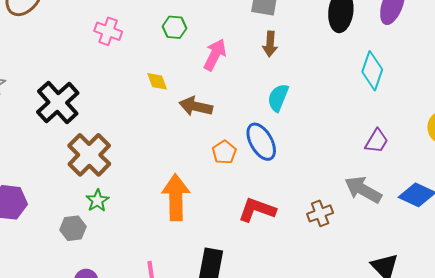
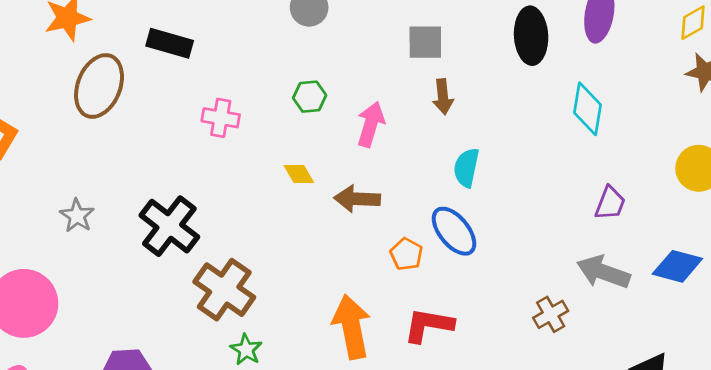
red L-shape: (257, 210) -> (428, 325), moved

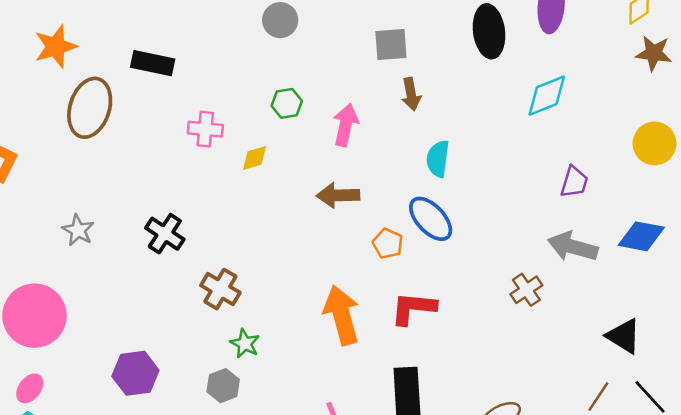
cyan diamond: (588, 109) -> (547, 96), turned 63
yellow diamond: (299, 174) -> (254, 158), moved, turned -72
black cross: (169, 226) -> (165, 234), size x0.7
brown cross: (224, 290) -> (220, 289), size x0.7

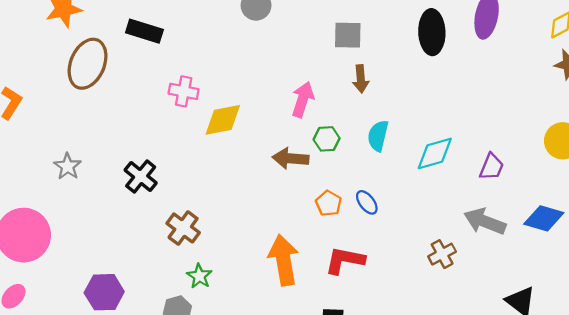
cyan diamond: (547, 96) -> (435, 153), moved
green hexagon: (287, 103) -> (327, 139), moved
yellow diamond: (254, 158) -> (223, 120), size x1.6
blue ellipse: (431, 219) -> (367, 202), moved, size x0.6

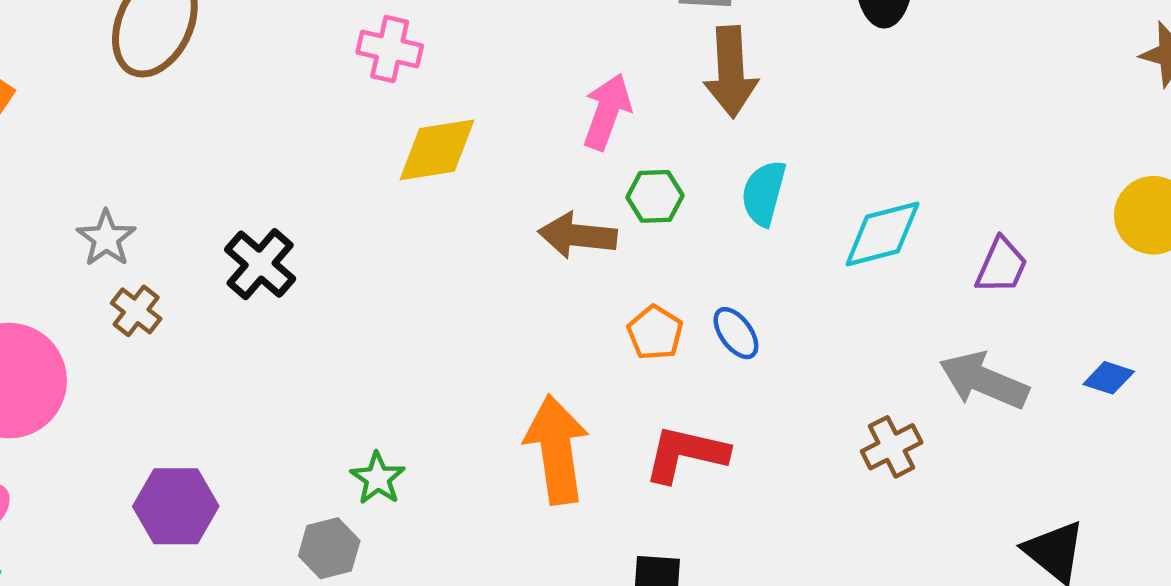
brown arrow: (361, 79) -> (731, 72), size x1.5
pink cross: (184, 91) -> (390, 49), moved
blue diamond: (544, 218) -> (1109, 378), size x0.6
brown cross: (183, 228) -> (136, 311), moved, size x0.7

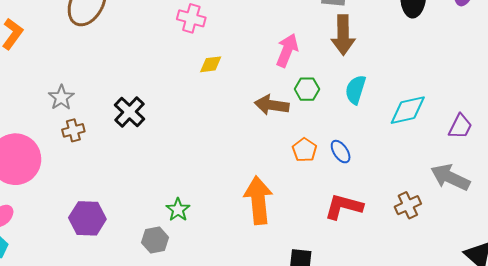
yellow diamond: (437, 150) -> (211, 64), size x0.6
brown cross: (136, 311) -> (73, 130), turned 35
red L-shape: (686, 454) -> (344, 207), moved

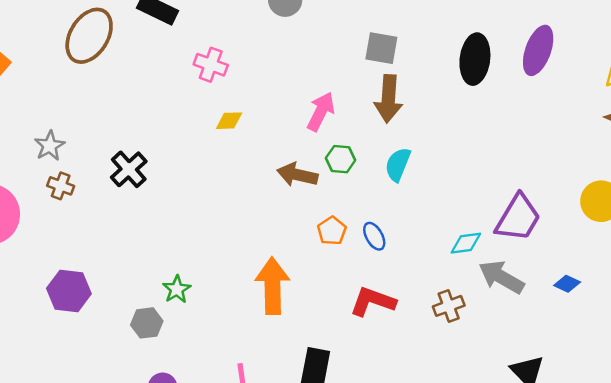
cyan diamond: (408, 110) -> (466, 243), moved, size x0.7
purple trapezoid: (460, 126) -> (518, 218), size x1.6
brown cross: (73, 130) -> (61, 186), turned 30

